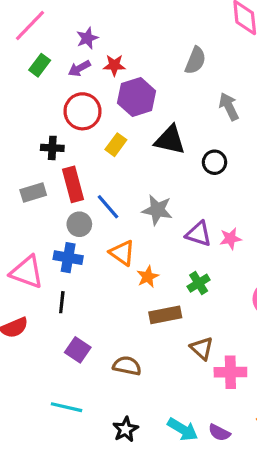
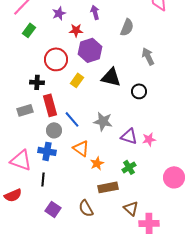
purple arrow: (79, 68) -> (95, 12), moved, turned 104
brown semicircle: (127, 366) -> (86, 208), moved, turned -132

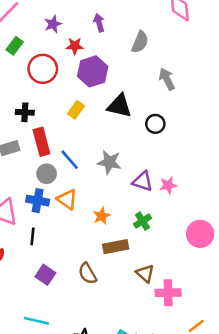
red circle: (56, 59) -> (43, 69), moved
orange triangle: (81, 148) -> (67, 199), moved

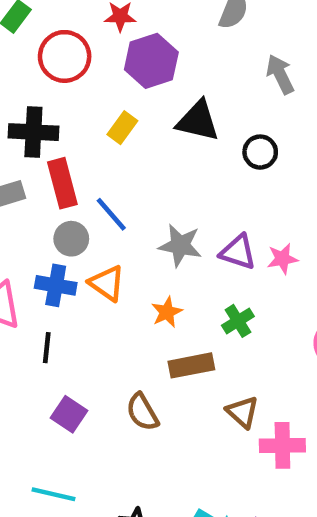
black cross: (25, 112) -> (33, 132), size x1.5
gray star: (109, 162) -> (180, 245), moved

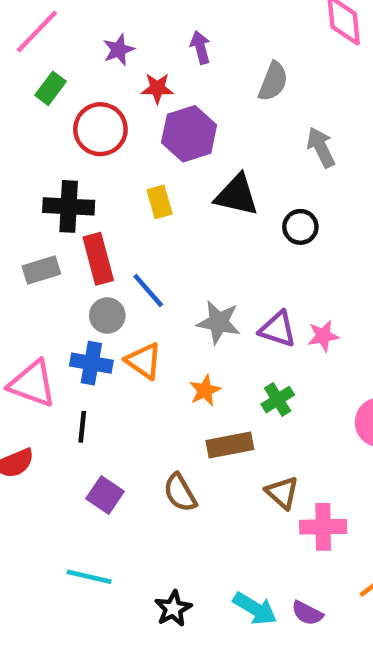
yellow rectangle: (122, 128) -> (160, 202), turned -52

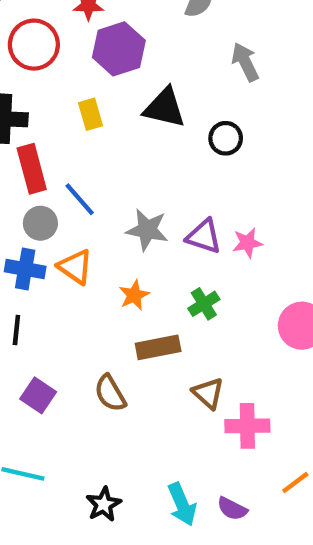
cyan arrow: (255, 609) -> (182, 504), turned 36

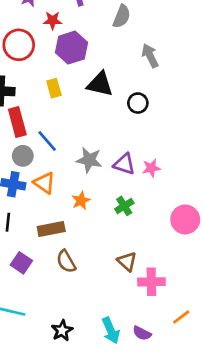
brown rectangle: (158, 347) -> (51, 229), moved

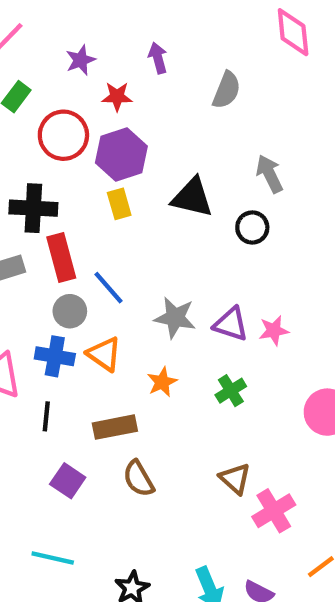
purple hexagon: (72, 48) -> (121, 155), moved
gray arrow: (150, 56) -> (269, 174), moved
pink cross: (151, 282) -> (274, 511), turned -30

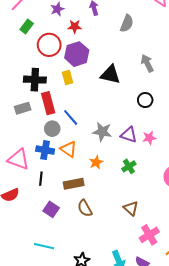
yellow rectangle: (119, 204) -> (68, 78), moved
black circle: (252, 227) -> (145, 100), moved
pink cross: (274, 511) -> (149, 235), moved

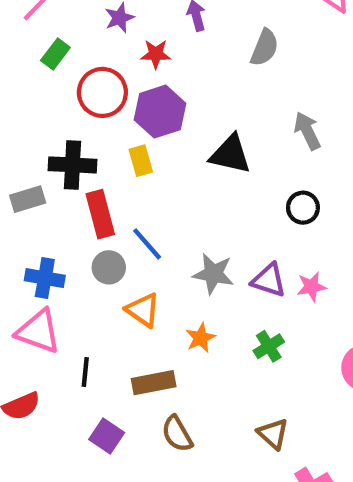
gray rectangle: (23, 108) -> (28, 199), moved
blue cross: (45, 150) -> (45, 278), moved

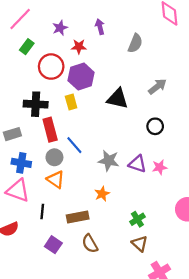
gray arrow: (307, 131) -> (157, 86), turned 78
gray rectangle: (28, 199) -> (12, 134), moved
orange triangle: (143, 310) -> (56, 179), moved
green cross: (269, 346) -> (137, 219), moved

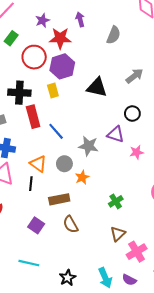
red star: (79, 47) -> (60, 38), size x1.5
gray circle: (54, 157) -> (64, 164), moved
purple triangle: (137, 164) -> (116, 134), moved
black line: (42, 211) -> (31, 184), moved
brown triangle: (140, 244) -> (118, 234), moved, turned 35

